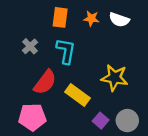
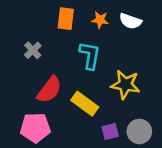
cyan L-shape: (66, 51) -> (90, 55), moved
purple square: (101, 121) -> (110, 131), turned 35

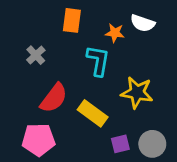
orange star: (100, 20) -> (115, 33), moved

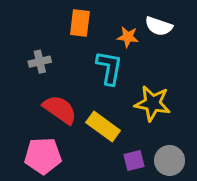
gray cross: (36, 55) -> (40, 62), turned 30
red semicircle: (54, 98) -> (60, 110), turned -92

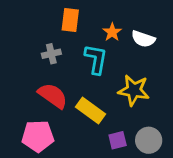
white semicircle: (159, 26) -> (143, 39), moved
orange star: (128, 37) -> (112, 32), turned 30
gray cross: (40, 62) -> (51, 54), moved

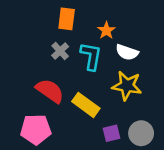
white semicircle: (143, 39) -> (127, 52), moved
gray cross: (51, 54) -> (60, 51), moved, turned -30

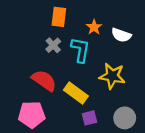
white semicircle: (127, 52) -> (121, 35), moved
purple square: (112, 133) -> (90, 118), moved

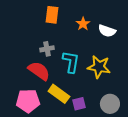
gray cross: (53, 45) -> (47, 49), moved, turned 32
cyan L-shape: (80, 50) -> (71, 62), moved
yellow rectangle: (76, 93) -> (59, 94), moved

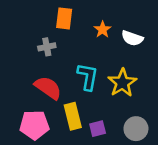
gray cross: (47, 49) -> (47, 47), moved
yellow star: (99, 67) -> (122, 83), turned 30
yellow rectangle: (59, 94) -> (73, 116), turned 40

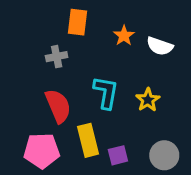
yellow star: (122, 83) -> (148, 100), size x0.7
red semicircle: (48, 88) -> (58, 106), turned 32

